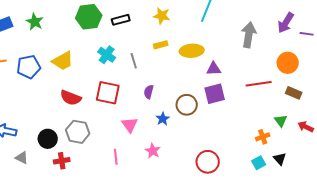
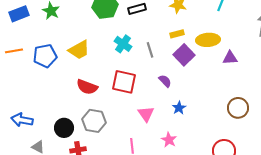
purple semicircle: (149, 92) -> (165, 81), turned 120
purple square: (215, 94) -> (184, 55), moved, turned -30
brown circle: (187, 105) -> (238, 108), moved

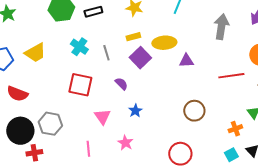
red semicircle: (87, 87) -> (17, 94), moved
black circle: (64, 128) -> (20, 131), size x1.4

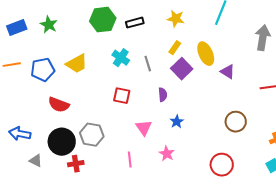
yellow rectangle: (133, 37) -> (175, 48), turned -40
yellow ellipse: (164, 43) -> (206, 54), turned 70
purple triangle: (186, 61) -> (228, 72), turned 35
purple semicircle: (121, 84) -> (163, 95), turned 40
red square: (80, 85) -> (122, 96), size x0.7

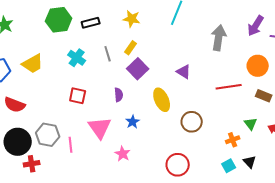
yellow ellipse: (206, 54) -> (162, 100), moved
gray line: (148, 64) -> (108, 54), moved
pink triangle: (144, 128) -> (100, 128), size x1.4
pink line: (130, 160) -> (71, 145), moved

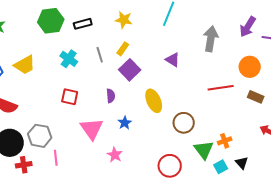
purple triangle: (184, 72) -> (173, 60), moved
green triangle: (251, 124) -> (204, 150), moved, size x1.5
pink line: (71, 145) -> (56, 158), moved

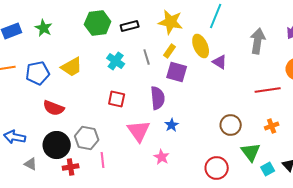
yellow star: (124, 20) -> (171, 22), size x1.4
purple square: (130, 70) -> (177, 72), turned -30
purple semicircle: (111, 96) -> (158, 98), size x1.6
yellow ellipse: (154, 101) -> (201, 46), moved
orange cross: (225, 141) -> (272, 126), moved

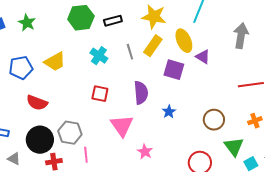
yellow rectangle: (170, 51) -> (153, 46), size x1.5
purple square: (177, 72) -> (174, 70), moved
blue star: (172, 125) -> (169, 112), moved

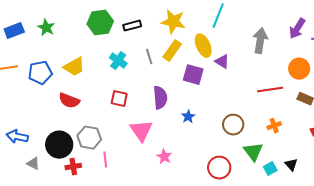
red semicircle: (37, 103) -> (69, 101), moved

